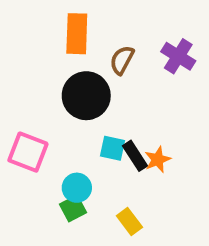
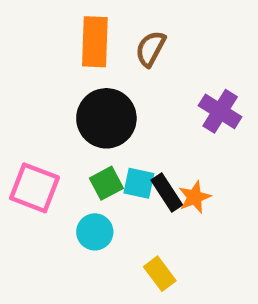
purple cross: (178, 56) -> (220, 111), moved
brown semicircle: (122, 60) -> (150, 49), moved
green square: (73, 208) -> (106, 183), moved

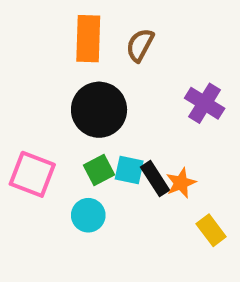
yellow rectangle: (160, 274) -> (211, 230), moved

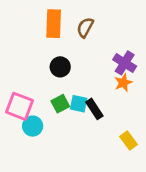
black circle: (99, 110) -> (60, 67), size x0.6
orange star: (181, 183) -> (123, 83), moved
cyan circle: (88, 215) -> (33, 126), moved

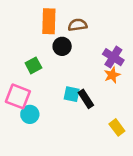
brown semicircle: (85, 27) -> (78, 25), turned 54
black circle: (60, 67) -> (62, 46), moved
green square: (60, 104) -> (33, 65), moved

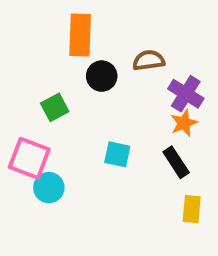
brown semicircle: (78, 25) -> (149, 60), moved
black rectangle: (86, 99) -> (176, 162), moved
yellow rectangle: (117, 127) -> (192, 209), turned 42

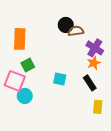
orange rectangle: (80, 35) -> (20, 39), moved
black circle: (102, 76) -> (66, 25), moved
green square: (55, 107) -> (28, 65), moved

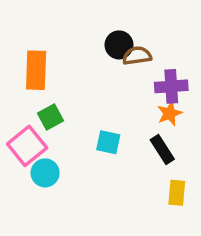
purple cross: (95, 48) -> (171, 86), turned -36
pink square: (15, 81) -> (27, 146), turned 30

